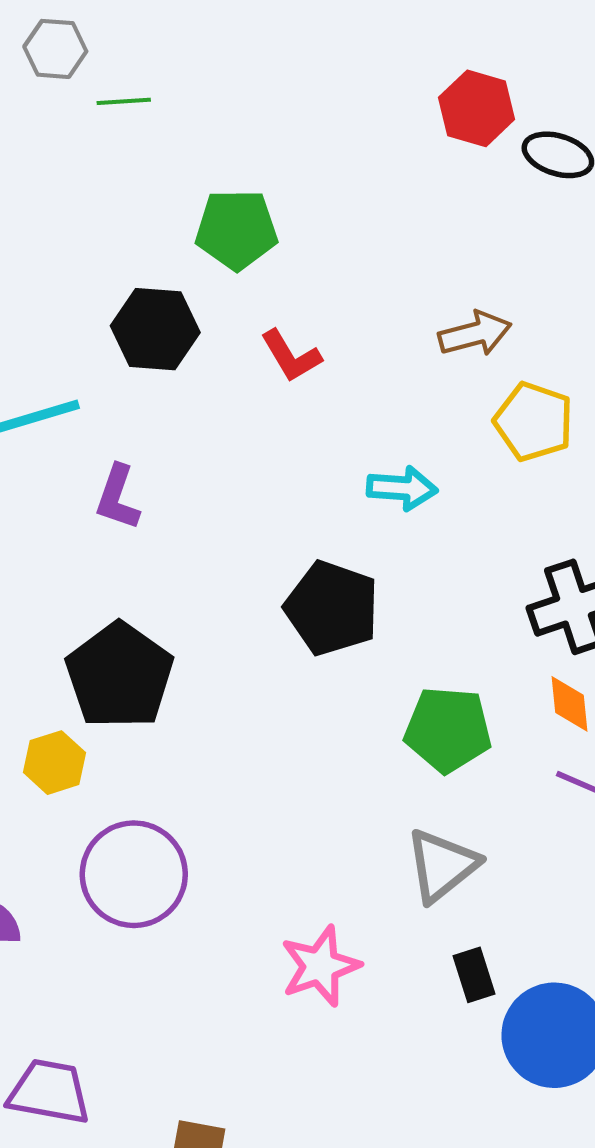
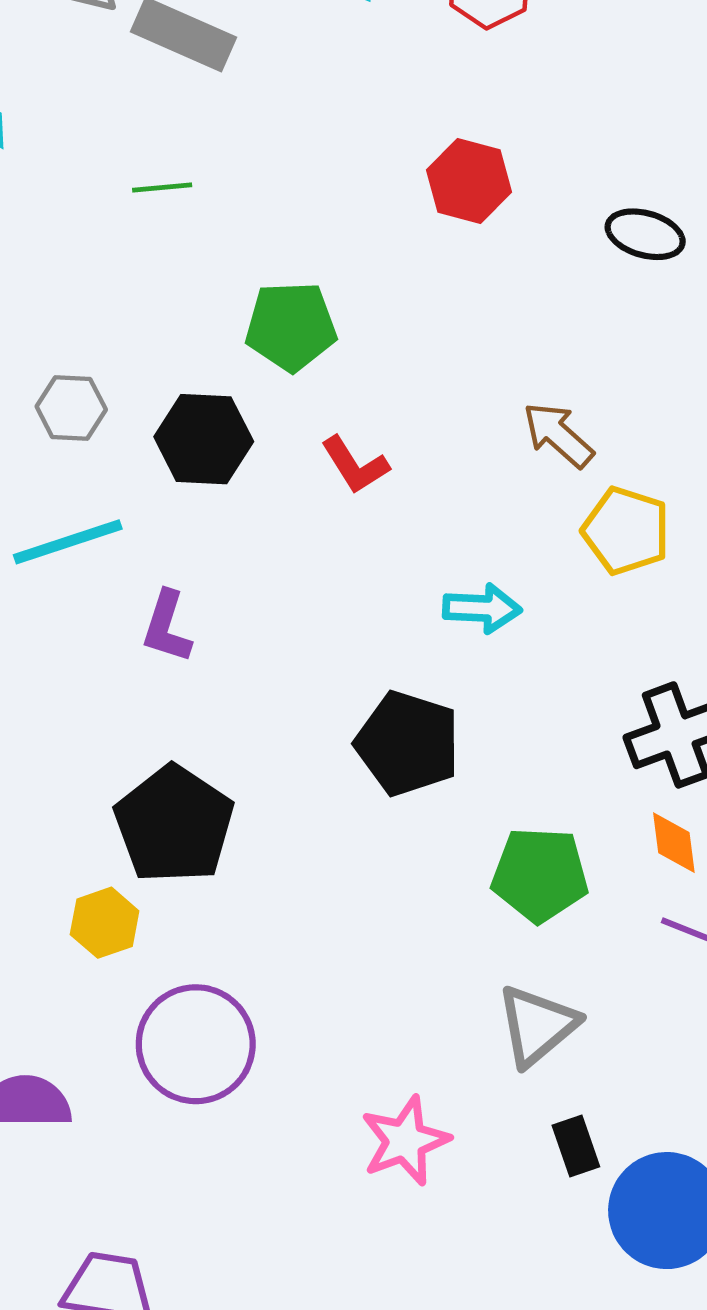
gray hexagon: (55, 49) -> (71, 408), moved
red hexagon: (477, 108) -> (469, 181), moved
brown arrow: (475, 334) -> (558, 435), turned -122

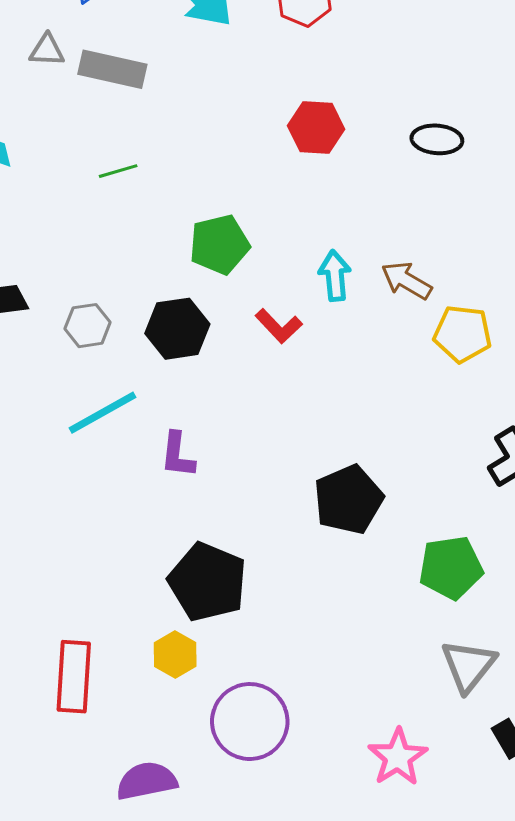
cyan arrow: (482, 608) -> (335, 276), moved, turned -87
black pentagon: (408, 743) -> (348, 500), turned -30

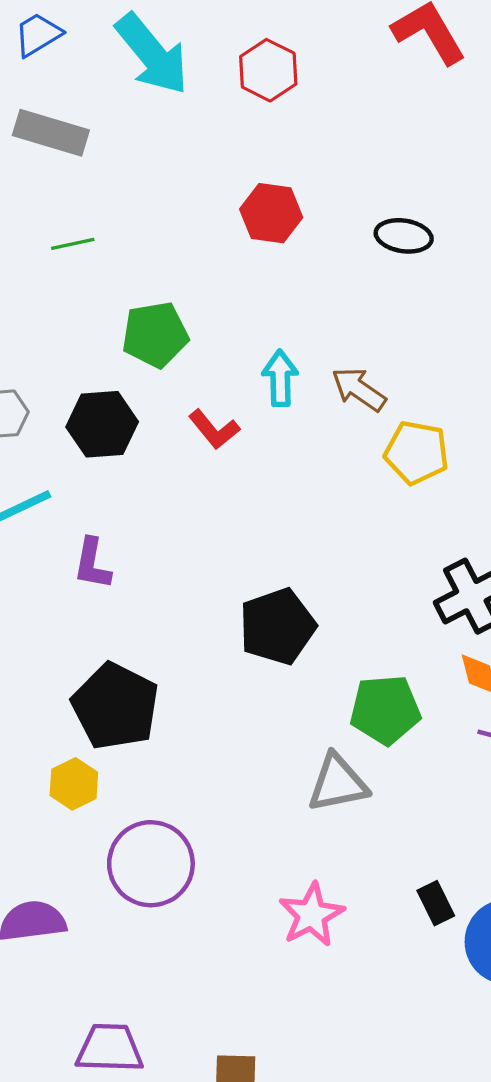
green line: (118, 171) -> (73, 244), moved
gray triangle: (468, 666) -> (338, 783), moved, turned 36

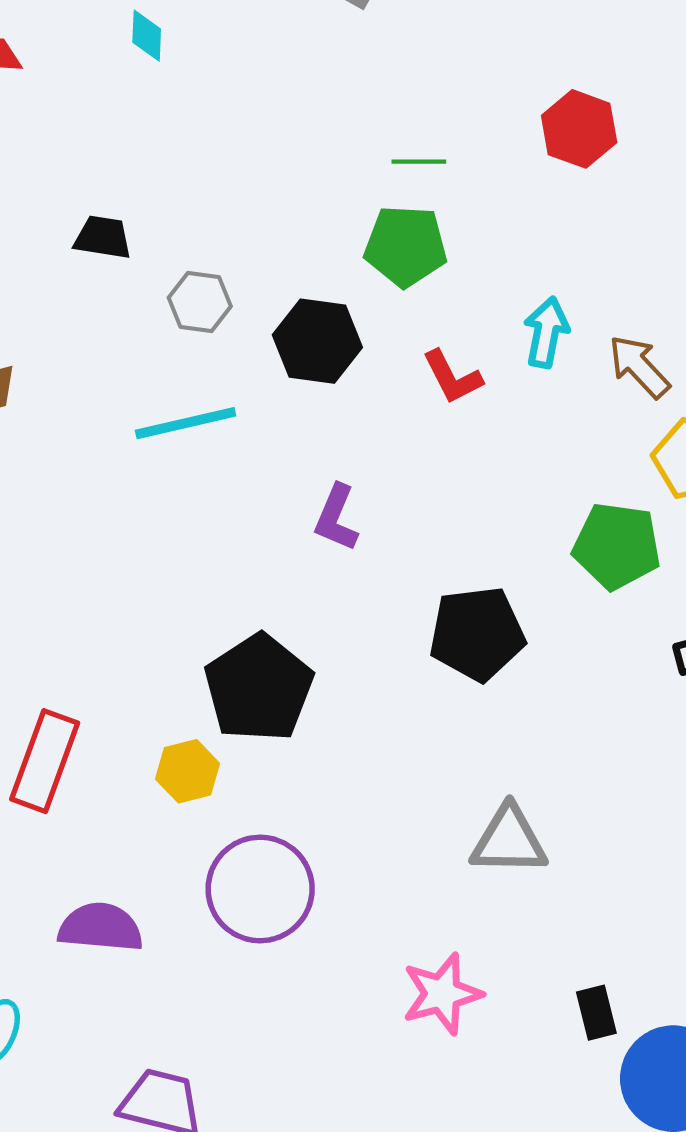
green line: (73, 244) -> (419, 162), moved
purple L-shape: (92, 564) -> (336, 518), moved
green pentagon: (385, 710) -> (617, 546), moved

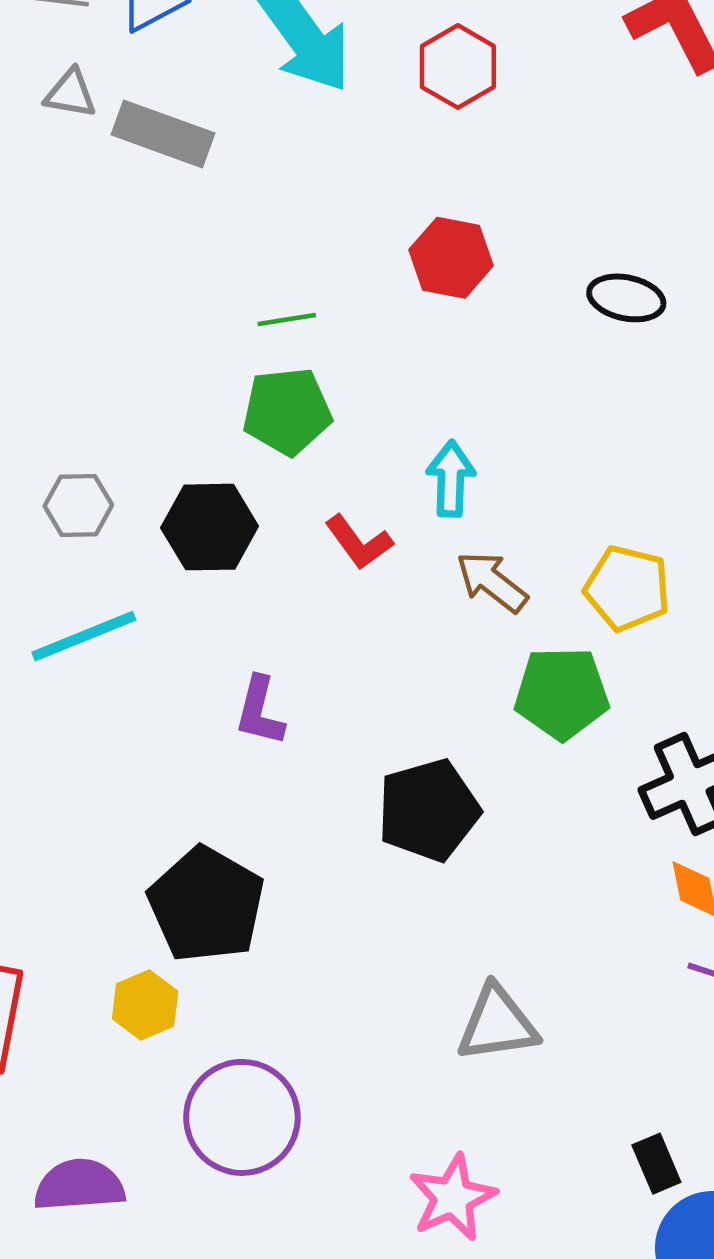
brown arrow: (639, 367) -> (492, 582), moved
black rectangle: (596, 1013) -> (656, 1164), moved

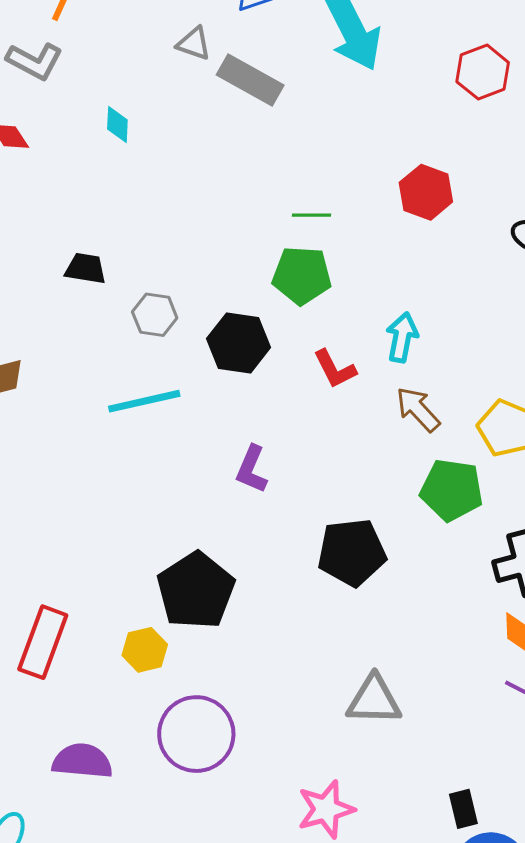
red hexagon: (458, 67) -> (483, 72), moved

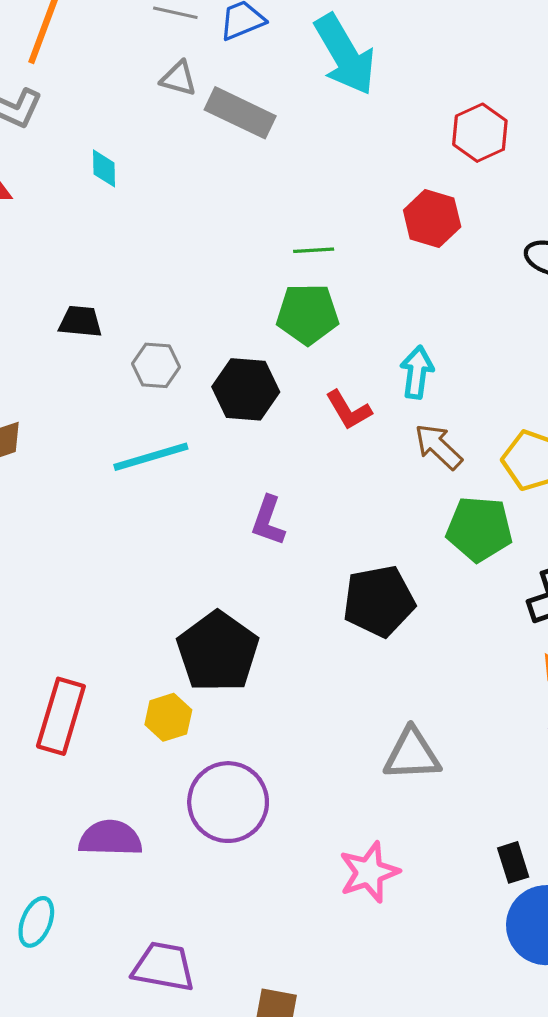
red hexagon: (483, 72) -> (480, 133), moved

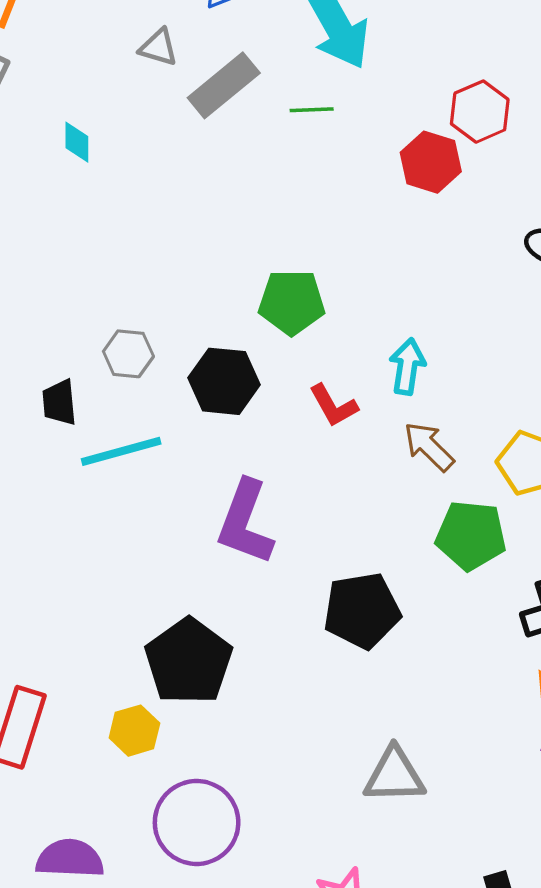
gray rectangle: (240, 113) -> (224, 85), turned -66
red hexagon: (432, 219) -> (431, 162), moved
green line: (314, 250) -> (312, 110), moved
black trapezoid: (80, 322) -> (59, 402), moved, turned -102
purple L-shape: (268, 521) -> (245, 522), size x1.6

